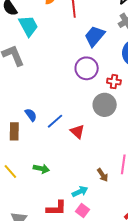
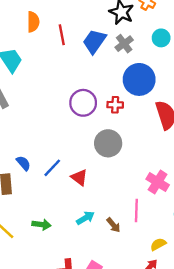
blue trapezoid: (95, 36) -> (94, 41), moved
red cross: (114, 82) -> (115, 105), moved
cyan arrow: (80, 192) -> (85, 218), moved

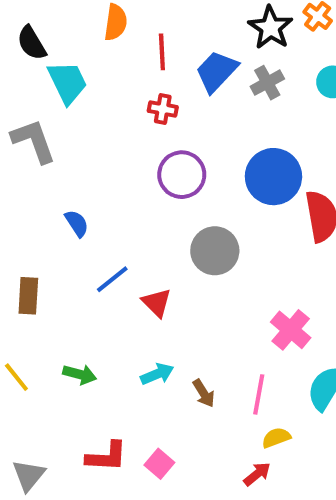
blue circle: (139, 79) -> (273, 177), moved
red cross: (115, 105) -> (163, 109), moved
blue semicircle: (23, 163) -> (77, 223), moved
pink line: (136, 210) -> (259, 394), moved

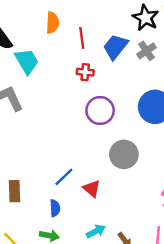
blue semicircle: (77, 223) -> (55, 208), moved, turned 35

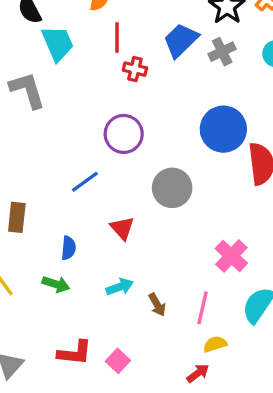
red line: (82, 38) -> (117, 37), moved
purple circle: (100, 111) -> (124, 134), moved
blue line: (64, 177) -> (85, 182), moved

